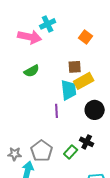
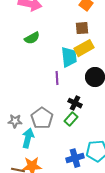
brown square: (75, 67) -> (82, 28), moved
black cross: (87, 142) -> (75, 103), moved

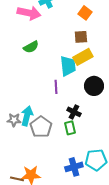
green rectangle: (71, 119) -> (70, 128), turned -56
gray star: (15, 121) -> (14, 120), moved
cyan arrow: (28, 138) -> (27, 116), moved

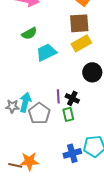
brown square: (81, 37) -> (79, 23), size x1.5
cyan trapezoid: (68, 66) -> (46, 52), moved, turned -110
purple line: (56, 87) -> (58, 96), moved

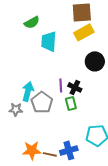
cyan trapezoid: (46, 52) -> (49, 41), turned -60
gray star: (12, 106) -> (16, 109), moved
blue cross: (72, 153) -> (69, 150), moved
brown line: (15, 165) -> (50, 154), moved

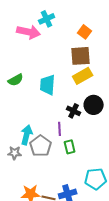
green semicircle: (32, 22) -> (16, 80), moved
black cross: (75, 87) -> (74, 111), moved

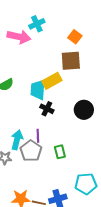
yellow rectangle: (83, 76) -> (52, 81), moved
black cross: (74, 111) -> (47, 109), moved
purple line: (60, 129) -> (38, 136), moved

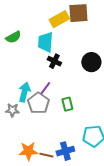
yellow rectangle: (52, 81) -> (59, 19), moved
purple line: (38, 136) -> (45, 88), turned 40

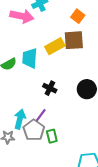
cyan trapezoid: (45, 42) -> (30, 58), moved
green rectangle: (67, 104) -> (52, 136), moved

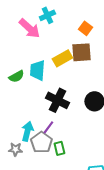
pink arrow: (22, 16) -> (29, 28), turned 30
black cross: (50, 88) -> (57, 100), size x1.6

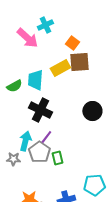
orange square: (85, 28) -> (72, 43), moved
black cross: (57, 100) -> (40, 110), moved

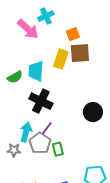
orange square: (72, 43) -> (73, 34), turned 32
yellow rectangle: (60, 68) -> (61, 59), turned -42
black circle: (92, 111) -> (93, 112), moved

